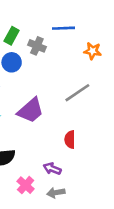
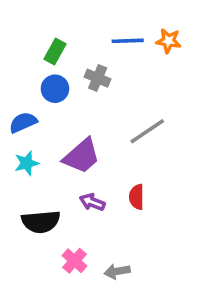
gray cross: (37, 46) -> (98, 78), moved
orange star: (93, 51) -> (168, 41), moved
purple arrow: (52, 169) -> (92, 202), moved

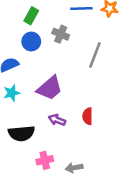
gray line: (147, 131) -> (95, 55), moved, turned -35
pink cross: (74, 261) -> (45, 160), turned 35

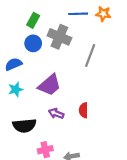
gray cross: (61, 34) -> (59, 37), size x1.5

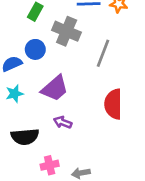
blue circle: (33, 43) -> (35, 49), moved
red semicircle: (84, 110) -> (113, 104), moved, size x1.6

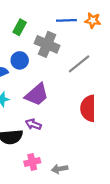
gray line: (103, 53) -> (79, 64), turned 30
purple arrow: (63, 122) -> (33, 124), moved

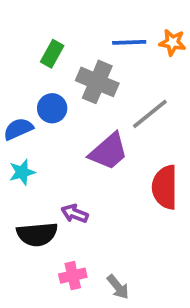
purple trapezoid: (37, 95) -> (109, 151), moved
gray arrow: (60, 169) -> (118, 287), turned -119

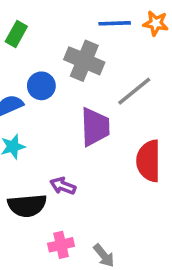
green rectangle: (52, 54) -> (16, 34), moved
purple trapezoid: (109, 151) -> (95, 127), turned -51

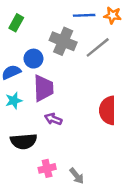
gray line: (134, 91) -> (98, 47), moved
purple trapezoid: (95, 127) -> (43, 88), moved
purple arrow: (63, 186) -> (53, 119), moved

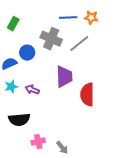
purple trapezoid: (43, 88) -> (64, 77), moved
purple arrow: (53, 119) -> (32, 90), moved

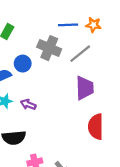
purple trapezoid: (64, 77) -> (85, 88), moved
red semicircle: (87, 95) -> (96, 127), moved

